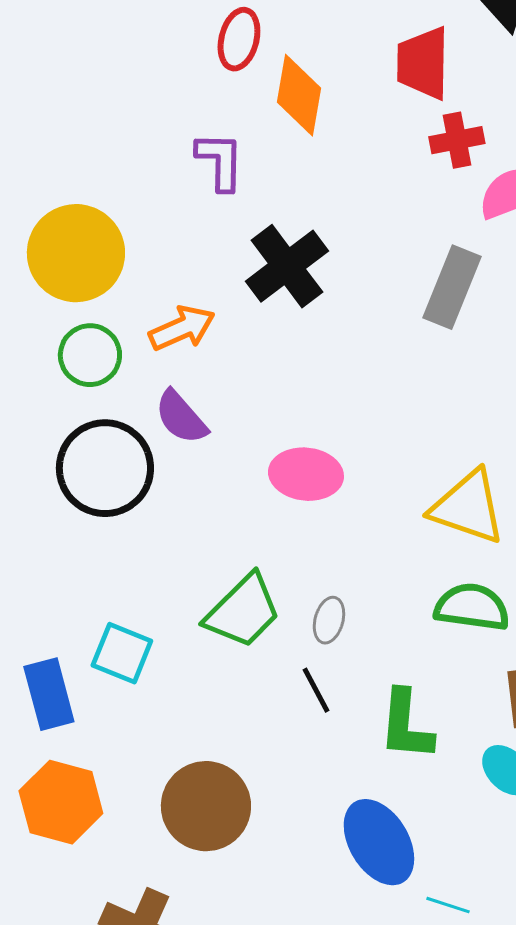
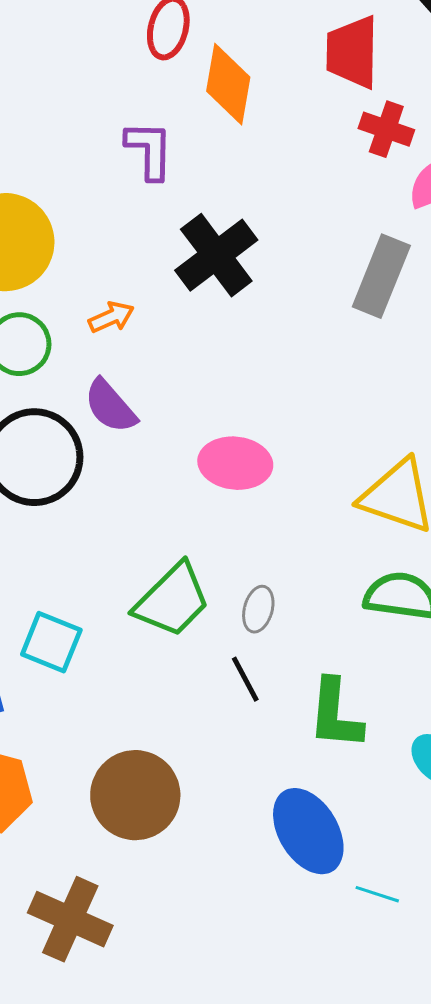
red cross: (457, 140) -> (386, 129), turned 30
orange arrow: (182, 328) -> (111, 317), size x0.7

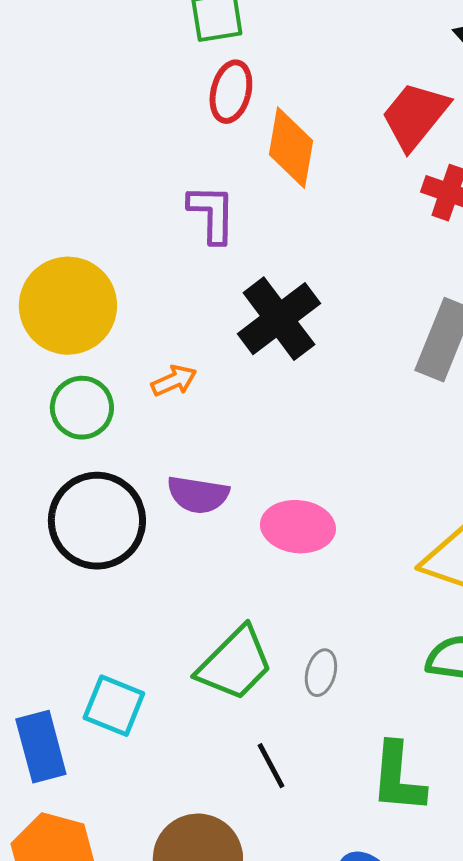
red trapezoid: (352, 52) -> (415, 116), turned 38
purple semicircle: (110, 406) -> (198, 495), moved, turned -40
black line: (245, 679) -> (271, 766), moved

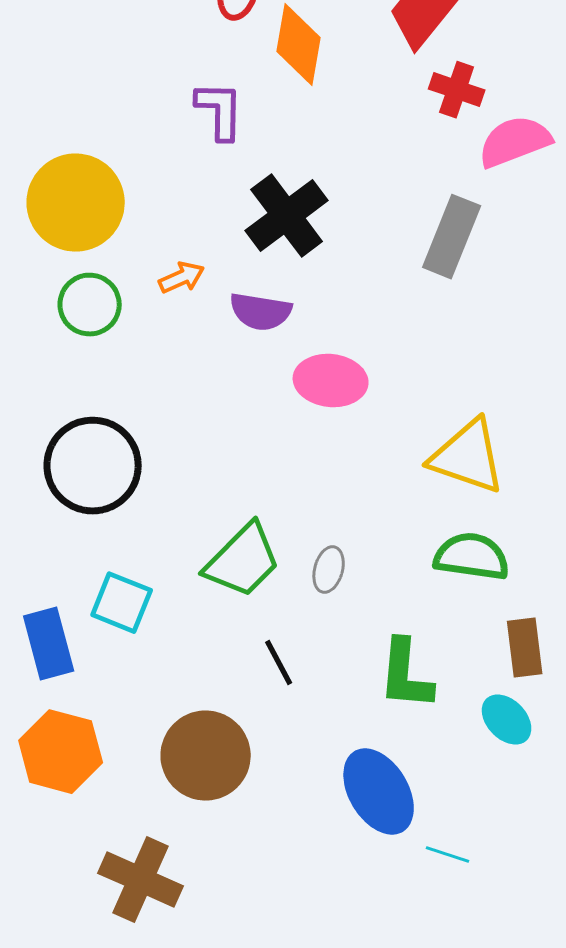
purple semicircle: (198, 495) -> (261, 312), moved
black circle: (97, 521) -> (93, 466), moved
pink ellipse: (298, 527) -> (331, 381), moved

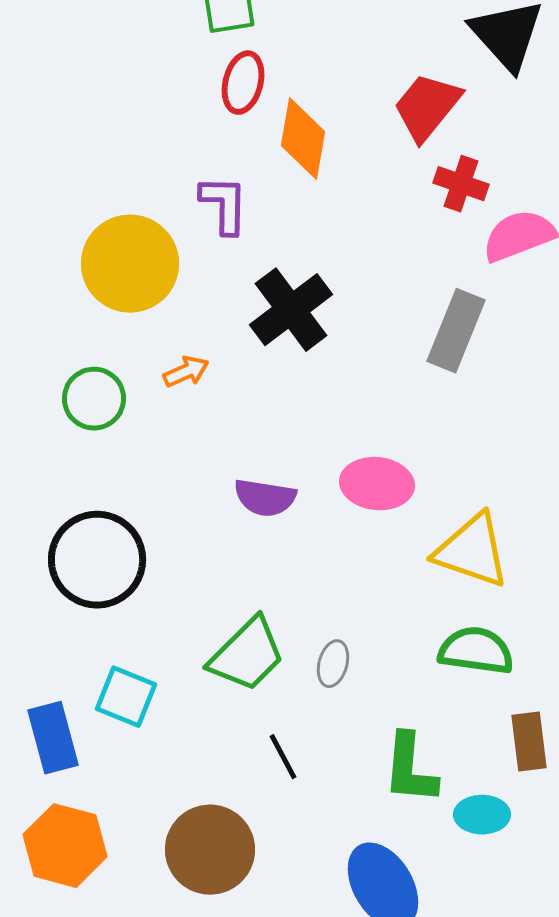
yellow circle: (76, 203) -> (130, 264), moved
purple semicircle: (261, 312) -> (265, 498), moved
pink ellipse: (331, 381) -> (377, 484), moved
cyan ellipse: (507, 720) -> (482, 815), moved, turned -46

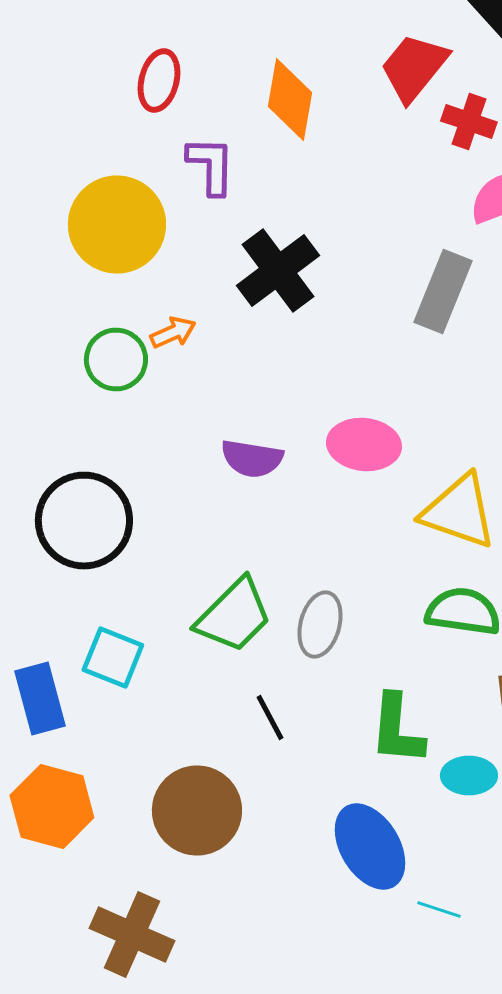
red ellipse: (243, 83) -> (159, 80), moved
red cross: (461, 184) -> (469, 122), moved
green circle: (94, 399) -> (116, 360), moved
gray ellipse: (333, 664) -> (320, 624), size x1.4

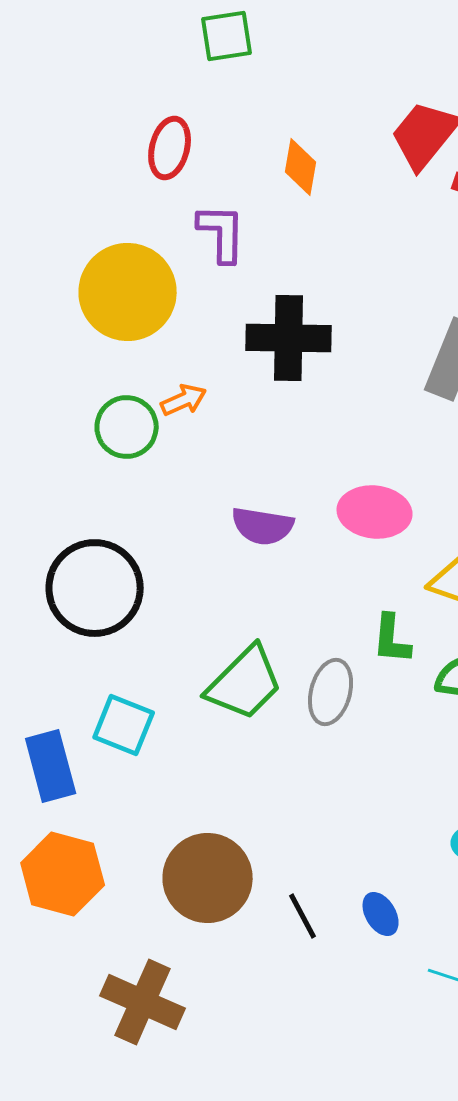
orange diamond: (290, 100) -> (301, 167), size x0.7
black cross: (278, 270) -> (289, 338), turned 38
black line: (270, 718) -> (303, 916), moved
green L-shape: (397, 730) -> (392, 639), moved, size x0.7
blue ellipse: (370, 846) -> (381, 914), size x0.5

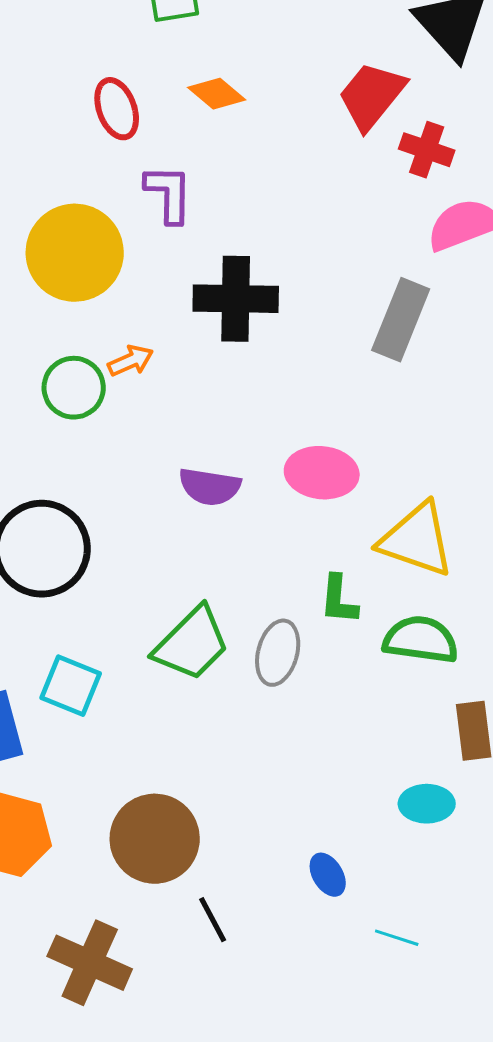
red ellipse: (170, 148) -> (117, 109), turned -34
orange diamond: (301, 167) -> (217, 94), moved, turned -60
black line: (303, 916) -> (213, 920), moved

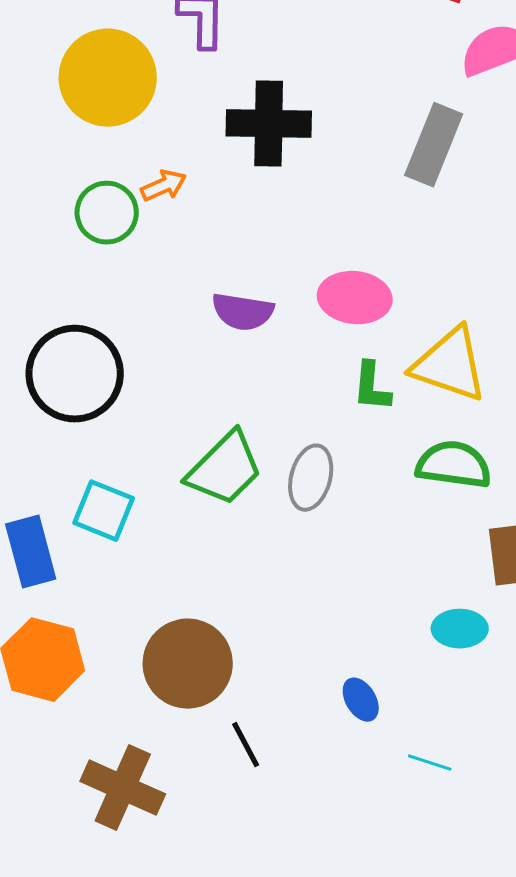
green L-shape: (339, 600) -> (372, 387), moved

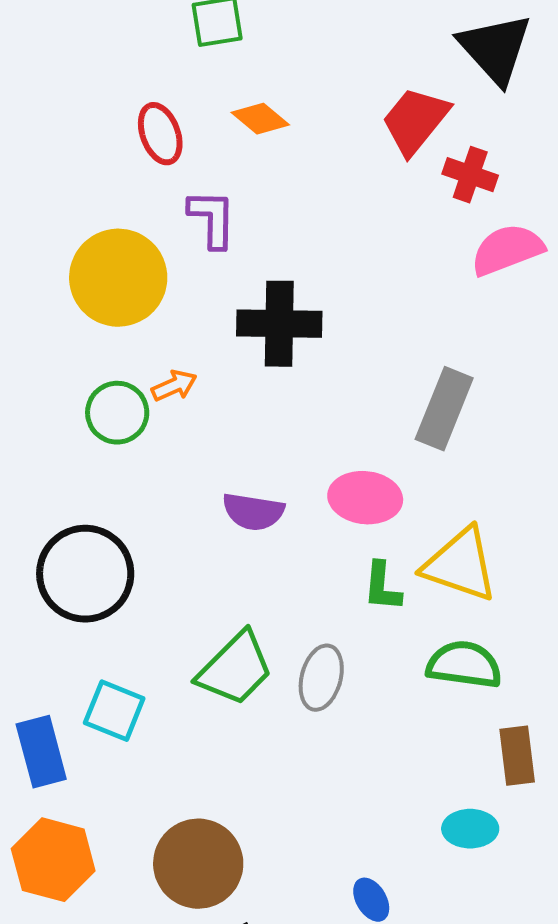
gray rectangle: (434, 145) -> (444, 409), moved

